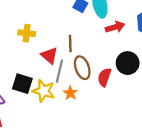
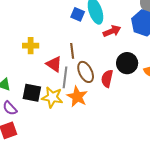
orange star: (70, 93) -> (77, 97), size x1.5

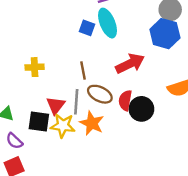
red arrow: (112, 31) -> (130, 64), moved, size x1.4
black circle: (127, 63) -> (141, 109), moved
red triangle: (54, 64) -> (56, 105), moved, turned 36
brown ellipse: (86, 72) -> (100, 94), turned -35

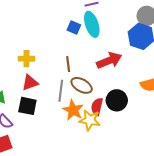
red semicircle: (125, 100) -> (97, 107), moved
red triangle: (56, 105) -> (30, 83), moved, turned 30
yellow star: (63, 126) -> (90, 120), moved

